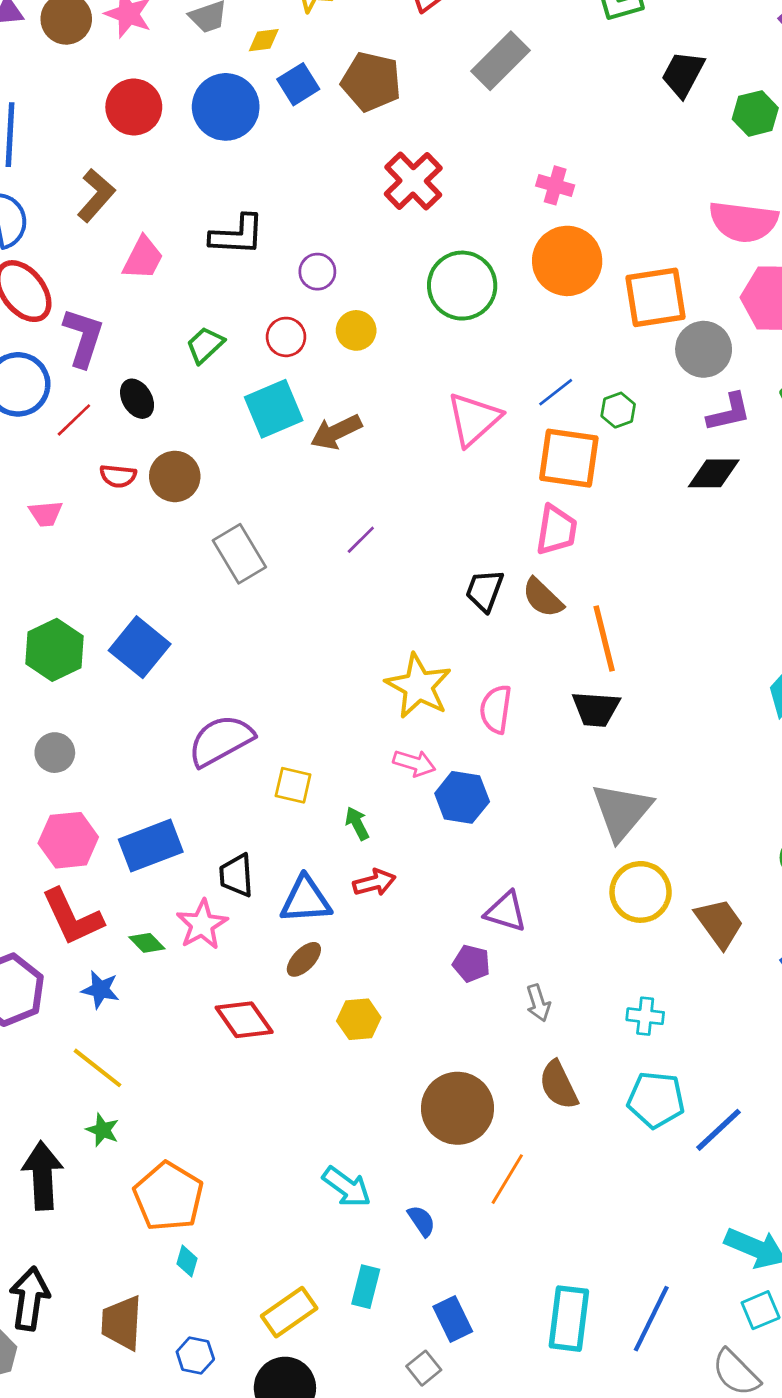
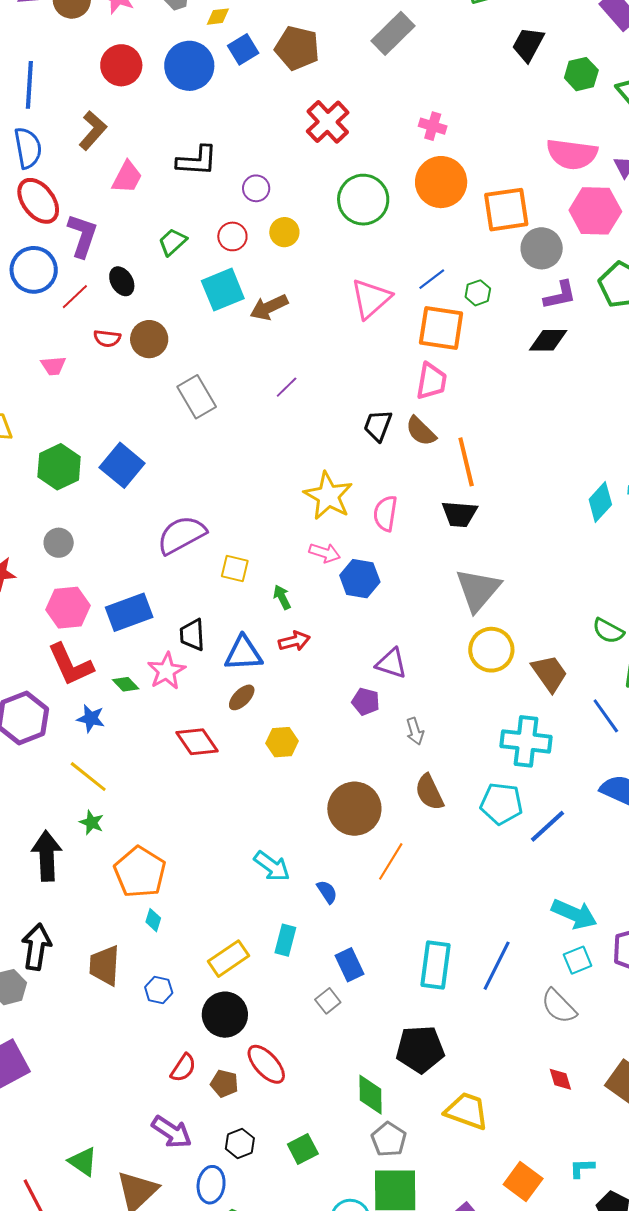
cyan cross: (645, 1016) -> (526, 741), moved, size x1.8

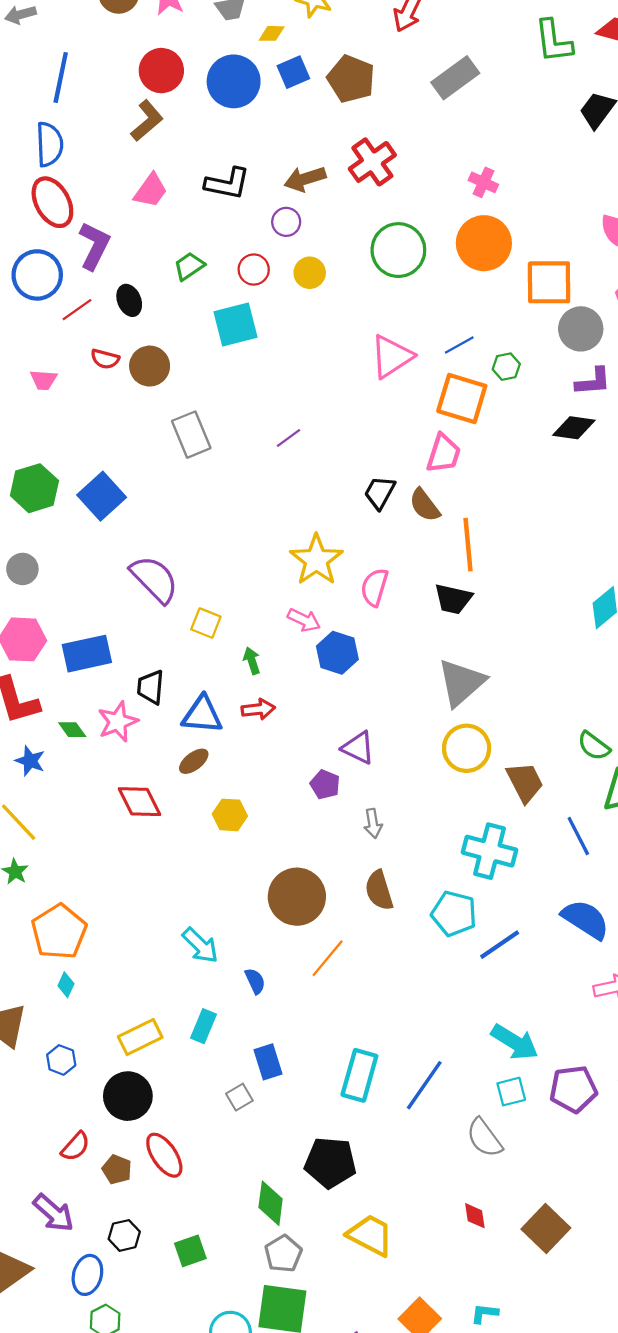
brown L-shape: (93, 130) -> (147, 121), moved
brown arrow: (269, 307) -> (305, 179), moved
purple semicircle: (182, 535) -> (154, 579), turned 66

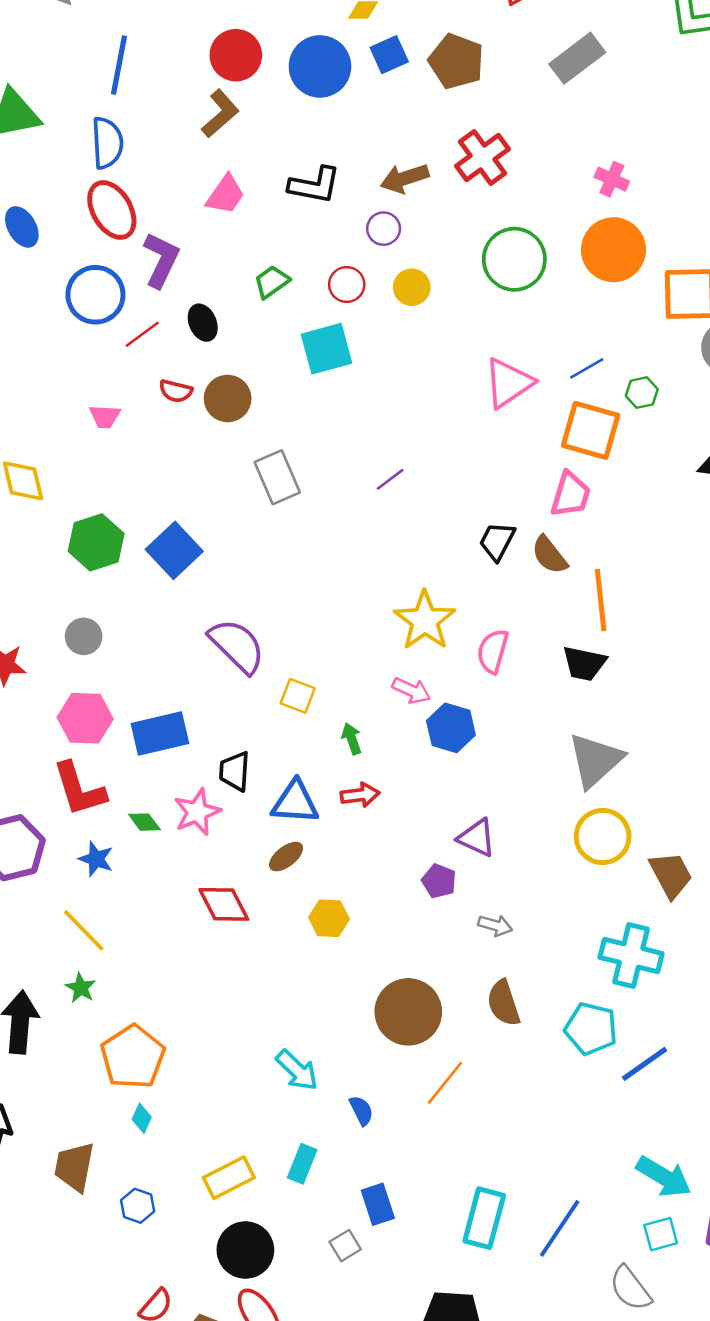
gray arrow: (373, 823) -> (495, 925), turned -64
black circle: (128, 1096) -> (245, 1250), moved

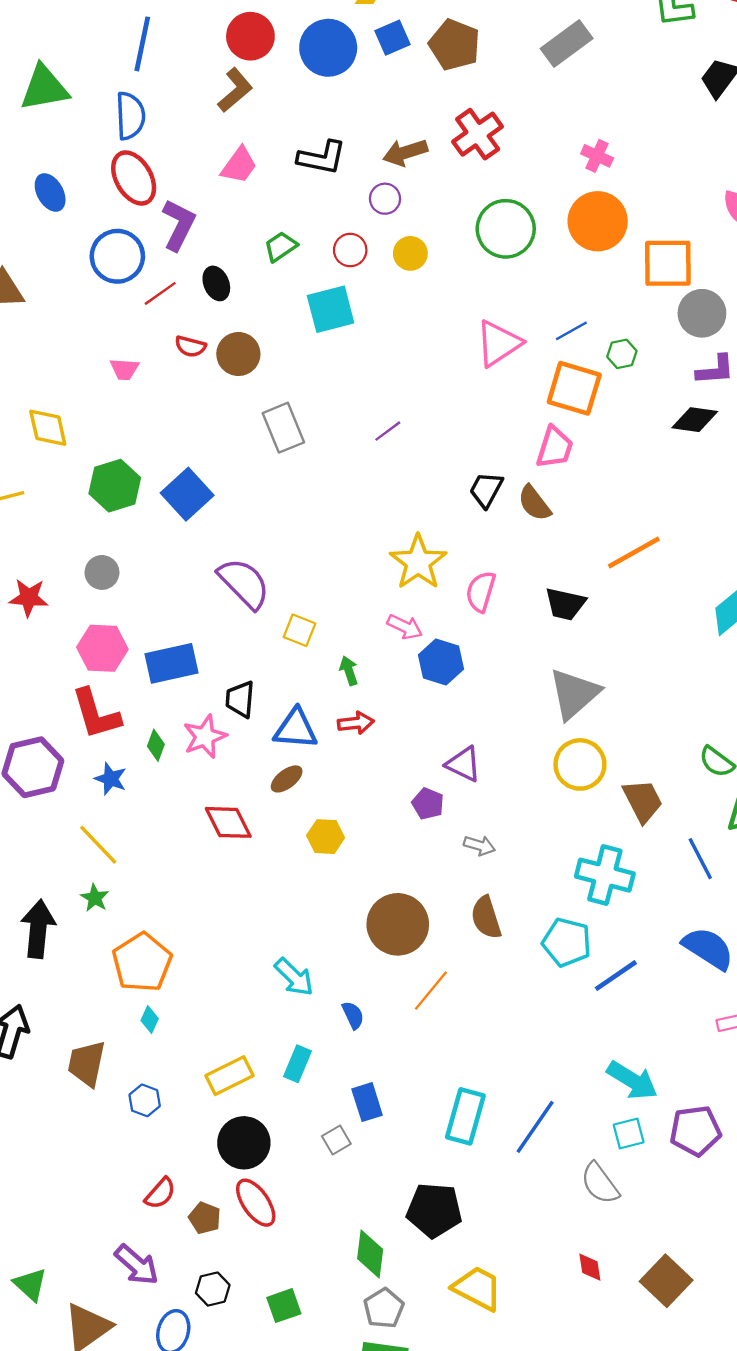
orange line: (601, 600) -> (634, 553), moved, turned 66
green diamond: (144, 822) -> (156, 745), turned 56

